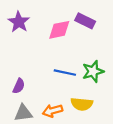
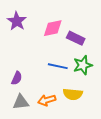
purple rectangle: (85, 21) -> (76, 38), moved

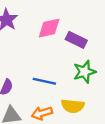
blue line: (58, 66) -> (44, 81), moved

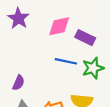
blue line: (44, 81) -> (66, 61), moved

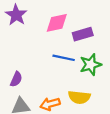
purple rectangle: (85, 38) -> (83, 34), turned -42

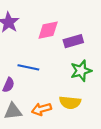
blue line: (64, 58) -> (28, 67), moved

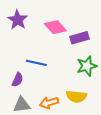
pink diamond: (48, 30) -> (55, 27), turned 60

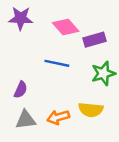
purple star: (18, 20) -> (21, 18), turned -30
blue line: (36, 63) -> (57, 63), moved

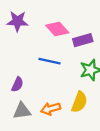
yellow semicircle: (91, 110) -> (79, 102), turned -75

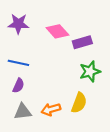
blue line: (50, 61) -> (18, 63), moved

